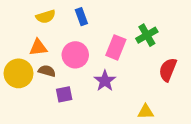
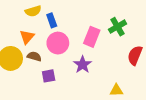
blue rectangle: (81, 17) -> (52, 20), moved
orange triangle: (38, 47) -> (27, 37), turned -42

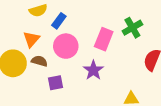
blue rectangle: (52, 20) -> (59, 21), turned 56

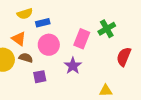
blue rectangle: (59, 21) -> (43, 23), turned 40
orange triangle: (31, 39) -> (19, 39), turned -35

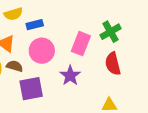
red semicircle: (124, 57) -> (113, 64), moved, turned -36
purple square: (40, 77) -> (31, 89), size x1.5

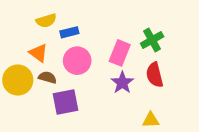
purple star: (70, 76) -> (122, 83), moved

